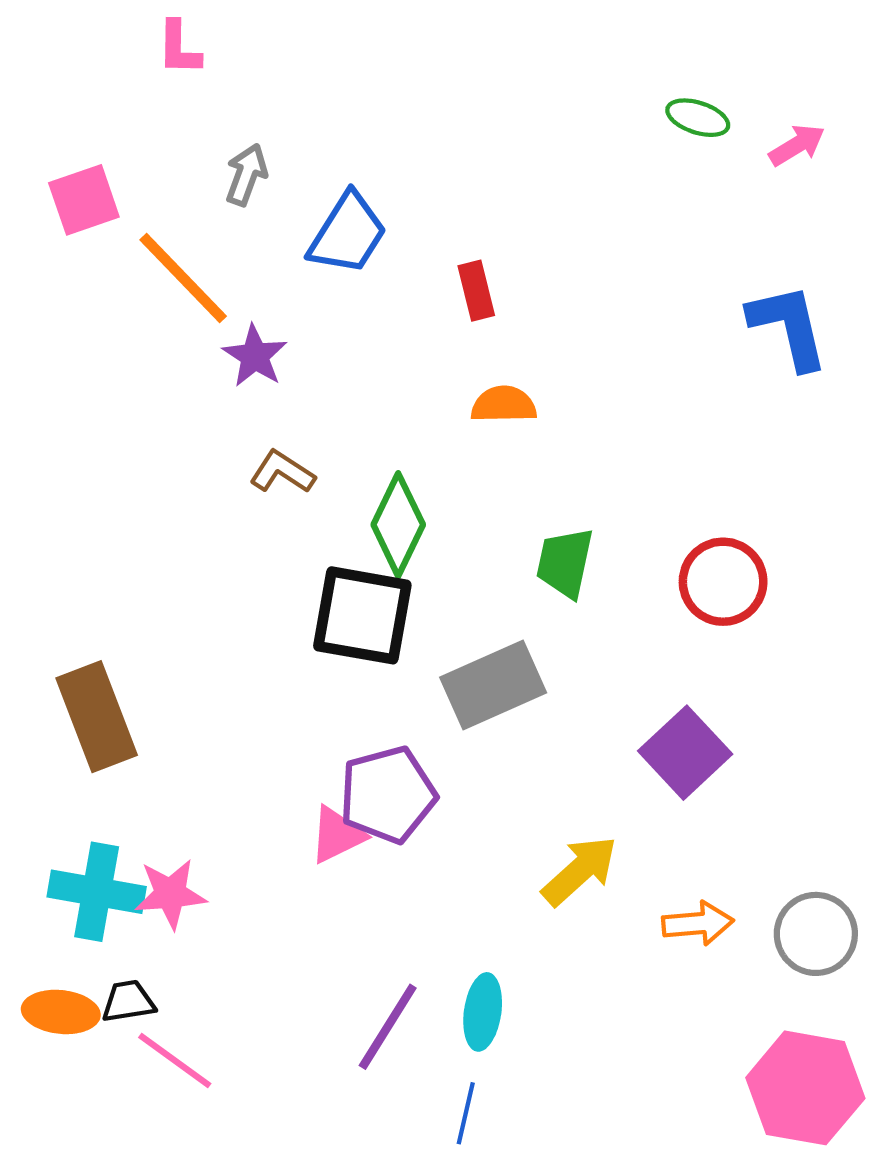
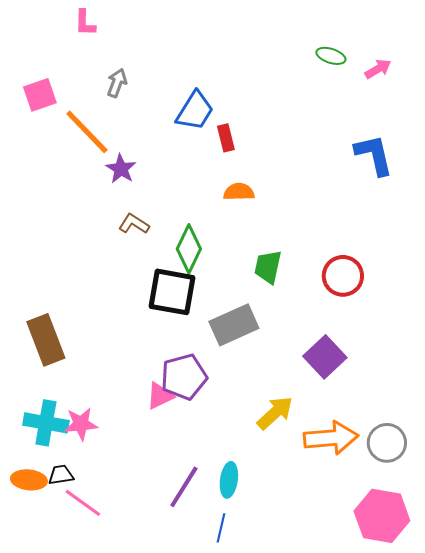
blue trapezoid: (348, 234) -> (195, 111), moved
orange arrow: (698, 923) -> (331, 438), size x1.6

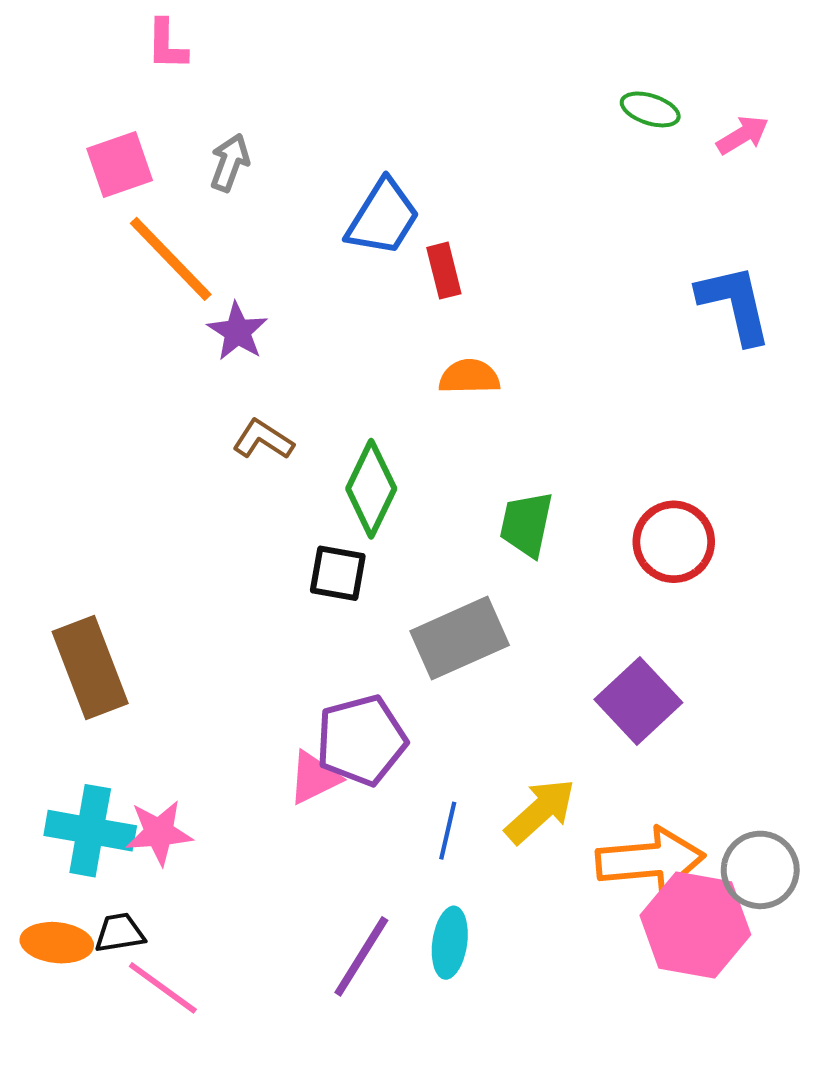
pink square: (40, 95) -> (120, 165), moved
black square: (172, 292) -> (338, 573), size x0.6
pink hexagon: (382, 516) -> (695, 925), moved
blue line: (221, 528) -> (448, 831), moved

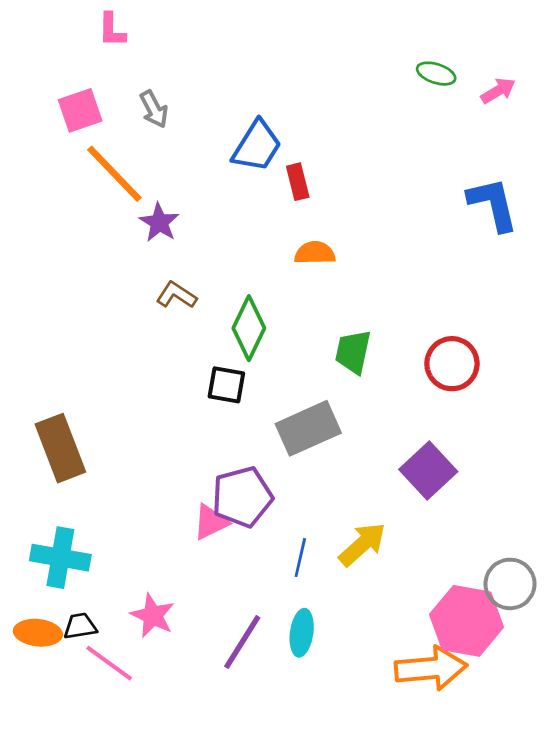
gray arrow: (230, 163) -> (154, 109), turned 132
pink star: (159, 833) -> (153, 616), moved, turned 30
orange arrow: (650, 860) -> (431, 668), moved

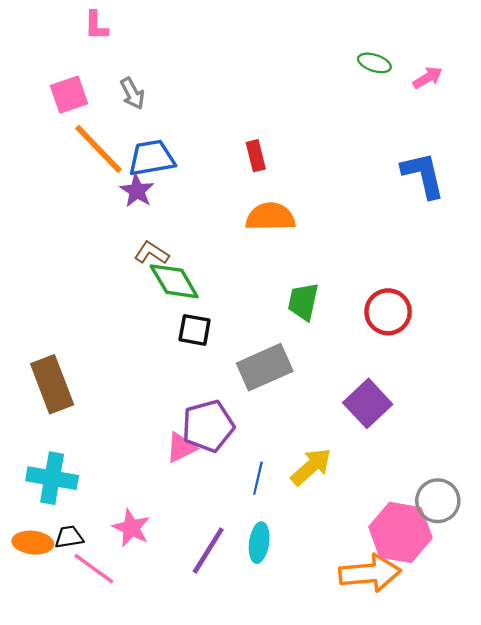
blue trapezoid: (257, 146) -> (152, 158), moved, turned -132
orange semicircle: (315, 253) -> (270, 217), size x1.4
green diamond: (249, 328) -> (174, 281), moved, turned -56

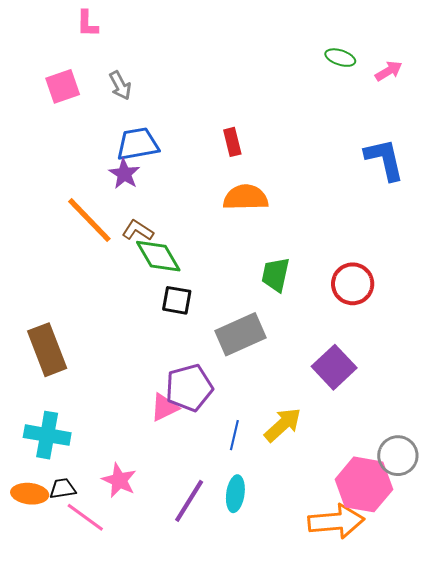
orange line: (98, 149) -> (89, 220), moved

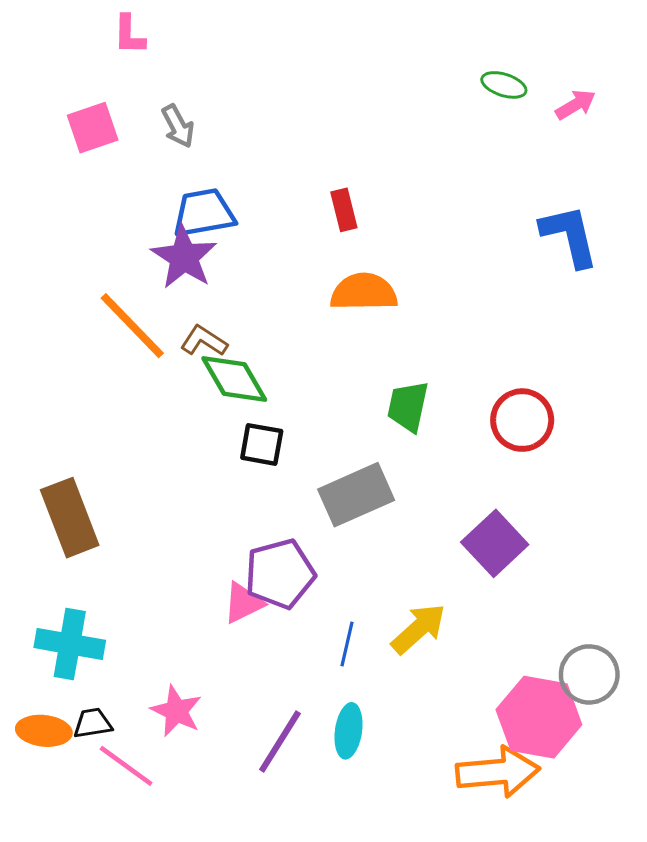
purple star: (124, 174) -> (184, 257), size x1.4

